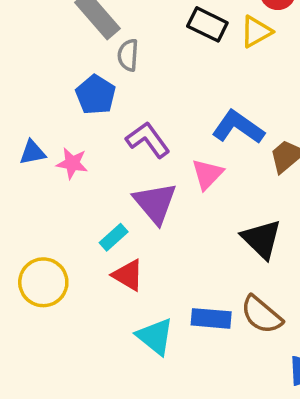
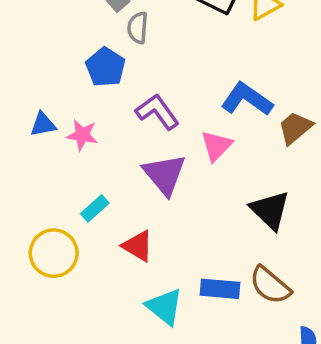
cyan rectangle: (114, 237) -> (95, 208), moved

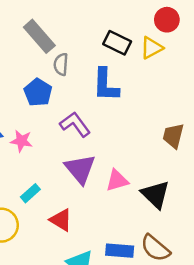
blue L-shape: (247, 99) -> (106, 85), moved, turned -123
brown trapezoid: (295, 128) -> (173, 136), turned -36
pink triangle: (216, 146) -> (117, 180), moved, turned 30

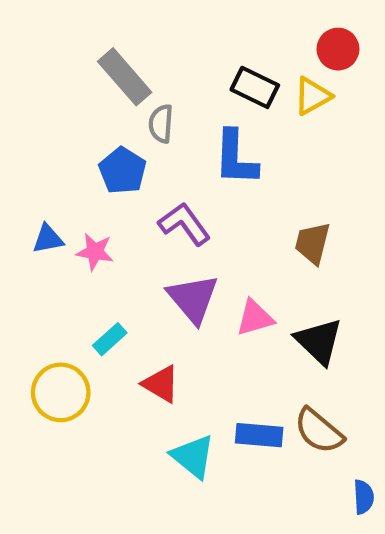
brown trapezoid: (173, 136) -> (312, 243), moved

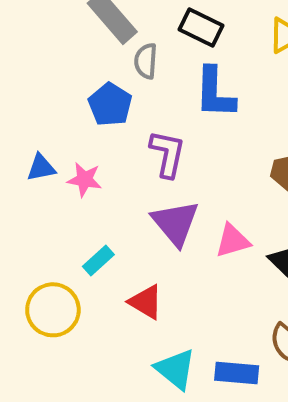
black rectangle: (255, 87) -> (201, 27), moved
purple L-shape: (184, 224) -> (167, 154), turned 48
blue rectangle: (259, 435) -> (237, 373), moved

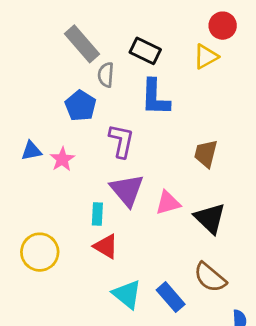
pink star: (85, 180) -> (62, 159), turned 30
cyan rectangle: (98, 260) -> (97, 214), moved, turned -45
blue rectangle: (237, 373) -> (171, 297), turned 44

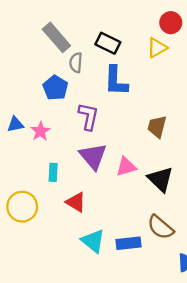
cyan rectangle: (97, 214) -> (53, 172), moved
blue rectangle: (171, 297) -> (128, 243), turned -55

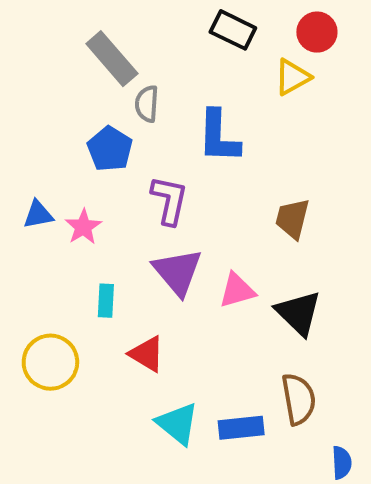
black rectangle: (108, 43) -> (233, 30), moved
brown semicircle: (160, 227) -> (299, 399), turned -140

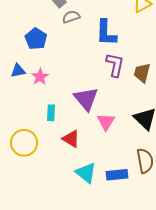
gray semicircle: (147, 104) -> (71, 17), turned 66
blue pentagon: (110, 149) -> (36, 39), moved
purple L-shape: (169, 200) -> (115, 65), moved
pink triangle: (237, 290) -> (106, 122), moved, turned -42

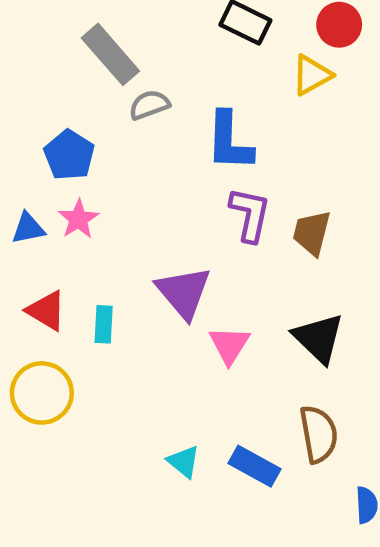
pink star: (40, 77) -> (78, 219), moved
red triangle: (71, 139) -> (46, 311), moved
cyan triangle: (86, 173) -> (184, 462), size x0.7
blue rectangle: (117, 175) -> (255, 466), turned 35

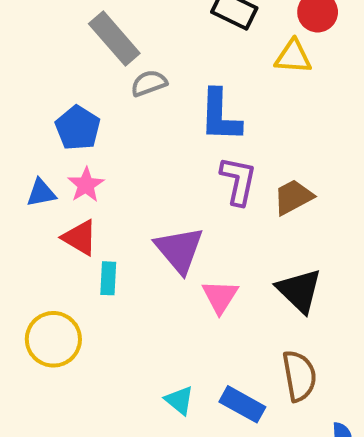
yellow triangle: (312, 75) -> (293, 57), turned 33
brown trapezoid: (312, 233) -> (293, 197), turned 48
red triangle: (46, 311) -> (80, 238), moved

